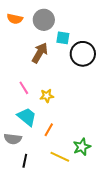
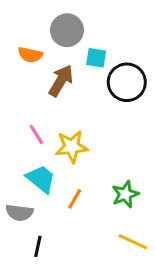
orange semicircle: (15, 19) -> (30, 55), moved
yellow star: (47, 96) -> (72, 147), size x1.5
green star: (82, 147) -> (125, 194), moved
yellow line: (60, 157) -> (133, 242), moved

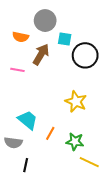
pink line: (36, 134) -> (17, 70), moved, turned -48
yellow star: (72, 147) -> (76, 102), moved, turned 30
green star: (125, 194) -> (75, 142), moved, turned 30

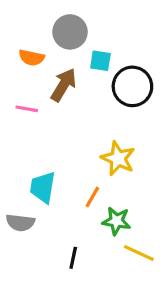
cyan trapezoid: (28, 120) -> (43, 187), turned -120
orange line: (50, 133) -> (92, 197), moved
black line: (26, 165) -> (73, 258), moved

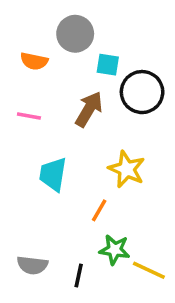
brown arrow: (64, 85) -> (89, 109), moved
cyan trapezoid: (43, 187) -> (53, 174), moved
green star: (116, 221) -> (115, 250), moved
gray semicircle: (20, 223) -> (32, 265), moved

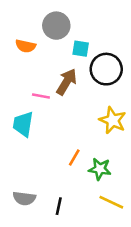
pink line: (29, 116) -> (41, 96), moved
yellow star: (127, 169) -> (113, 120), moved
cyan trapezoid: (53, 174) -> (23, 124), moved
green star: (115, 250) -> (100, 169), moved

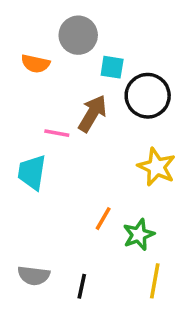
green star: (100, 169) -> (139, 235), turned -30
yellow line: (111, 202) -> (155, 281), turned 75

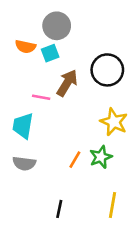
cyan square: (112, 67) -> (50, 53), moved, turned -30
green star: (139, 235) -> (101, 157), moved
gray semicircle: (34, 276) -> (24, 163), moved

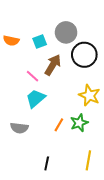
gray circle: (57, 26) -> (66, 32), moved
orange semicircle: (25, 47) -> (11, 41), moved
pink line: (41, 97) -> (33, 76), turned 32
cyan trapezoid: (23, 126) -> (36, 98), moved, turned 40

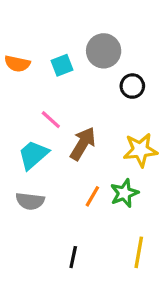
black circle: (84, 55) -> (132, 86), size x0.6
brown arrow: (53, 65) -> (83, 144), moved
yellow star: (89, 95) -> (140, 150), turned -30
cyan trapezoid: (36, 98) -> (33, 155), moved

